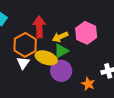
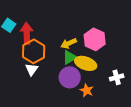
red arrow: (39, 27) -> (27, 33), moved
yellow ellipse: (46, 58) -> (86, 63), moved
orange star: (88, 84) -> (87, 90), moved

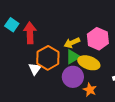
orange hexagon: (34, 51) -> (48, 58), moved

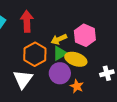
red arrow: (30, 33) -> (27, 21), moved
white triangle: (35, 69) -> (23, 79), moved, size x1.5

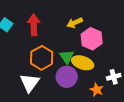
yellow arrow: (59, 39) -> (75, 23), moved
green triangle: (60, 53) -> (67, 57), turned -35
orange star: (77, 86) -> (97, 90), moved

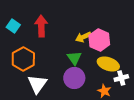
yellow arrow: (75, 23) -> (83, 37), moved
orange hexagon: (42, 58) -> (23, 59), moved
yellow ellipse: (83, 63) -> (108, 64), moved

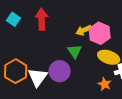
orange hexagon: (23, 59) -> (16, 71), moved
purple circle: (74, 78) -> (60, 71), moved

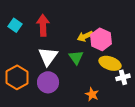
purple circle: (60, 71) -> (48, 82), moved
white triangle: (38, 77) -> (48, 56), moved
orange star: (105, 84) -> (92, 94), moved

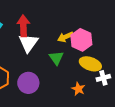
white triangle: (48, 56) -> (28, 43), moved
orange star: (92, 94) -> (78, 89), moved

